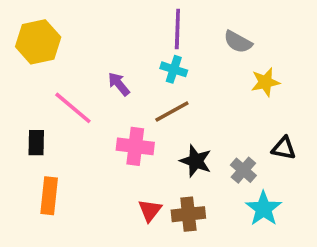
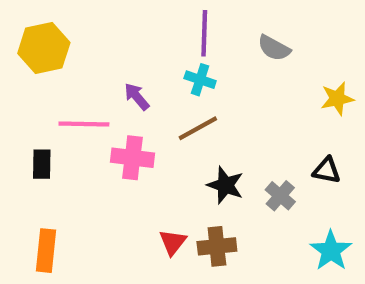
yellow star: (265, 82) -> (337, 99), moved
pink line: (73, 108) -> (84, 124), turned -39
pink cross: (135, 146) -> (132, 158), moved
orange rectangle: (49, 196) -> (46, 251), moved
cyan star: (264, 209) -> (331, 251), moved

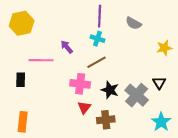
pink cross: (132, 158) -> (80, 84), moved
black triangle: (327, 170) -> (159, 83), turned 48
gray cross: (280, 196) -> (137, 95), size x1.6
red triangle: (173, 242) -> (84, 107), moved

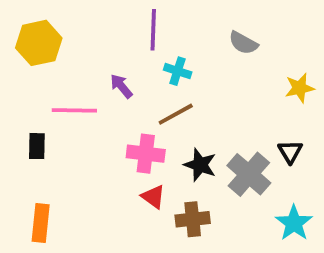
purple line: (100, 16) -> (153, 30), moved
red triangle: (84, 107) -> (153, 197), turned -32

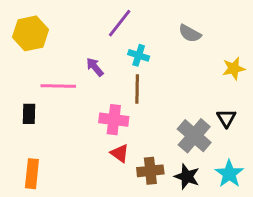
purple line: (153, 30) -> (120, 23), turned 36
brown line: (176, 114) -> (137, 89), turned -60
black star: (200, 165) -> (187, 177), moved

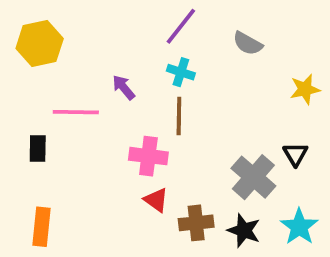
purple line: (120, 23) -> (181, 26), moved

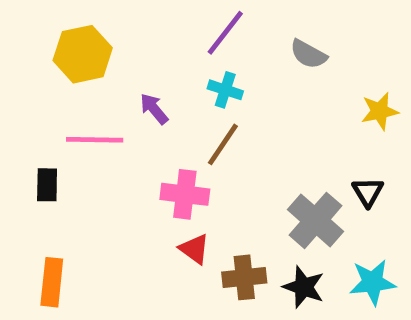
yellow hexagon: (40, 43) -> (83, 54), moved
brown line: (179, 116) -> (223, 144), turned 33
cyan star: (299, 227) -> (373, 282), turned 30

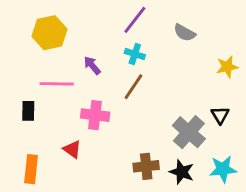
pink cross: (185, 194) -> (95, 115), moved
red triangle: (194, 249) -> (72, 149), moved

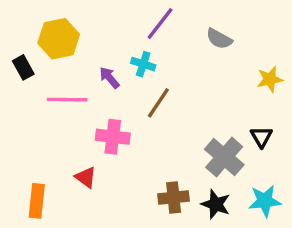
cyan cross: (135, 54) -> (143, 64), moved
black rectangle: (28, 111) -> (23, 67), moved, turned -30

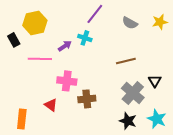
purple arrow: (109, 78) -> (65, 46), turned 96
yellow star: (270, 79) -> (160, 22), moved
brown line: (158, 103) -> (126, 61), moved, turned 42
brown cross: (174, 198) -> (87, 99), moved
cyan star: (265, 201) -> (157, 119), turned 30

